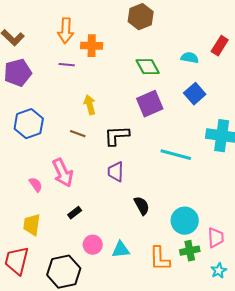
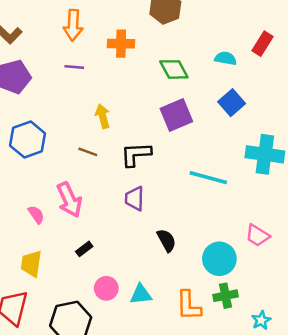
orange cross: (92, 46) -> (121, 44), moved
pink trapezoid: (216, 238) -> (258, 235), moved, turned 125

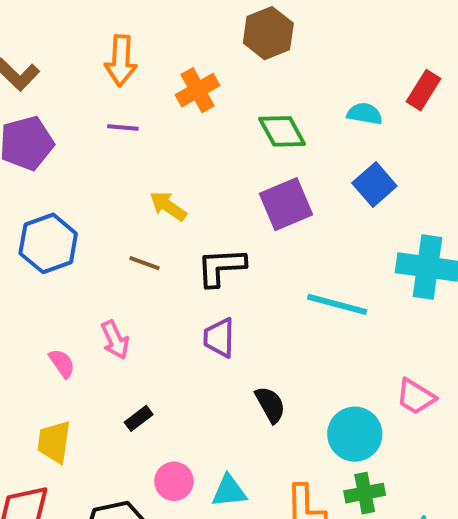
orange cross: (121, 44) -> (198, 90), turned -30
yellow arrow: (103, 116) -> (168, 206), turned -40
pink arrow: (69, 200) -> (115, 340), size x0.7

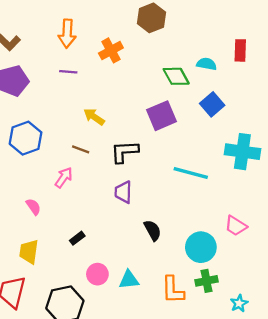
red rectangle: (424, 90) -> (240, 50), turned -30
green diamond: (282, 131) -> (176, 76), moved
pink arrow: (115, 340) -> (64, 177), moved, turned -120

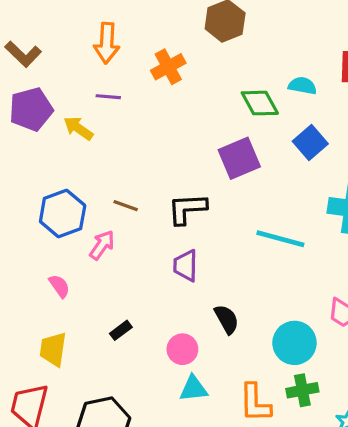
yellow arrow: (94, 117) -> (78, 128), moved
blue hexagon: (26, 138) -> (63, 213), moved
pink circle: (97, 274) -> (182, 349), moved

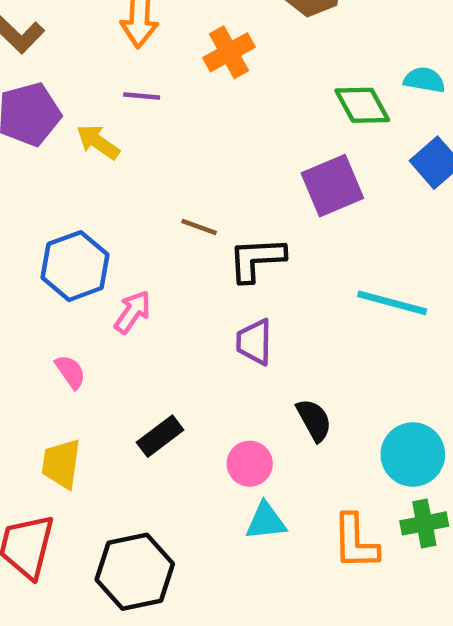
brown line: (126, 206) -> (199, 227), moved
black rectangle: (121, 330) -> (160, 436), size x1.4

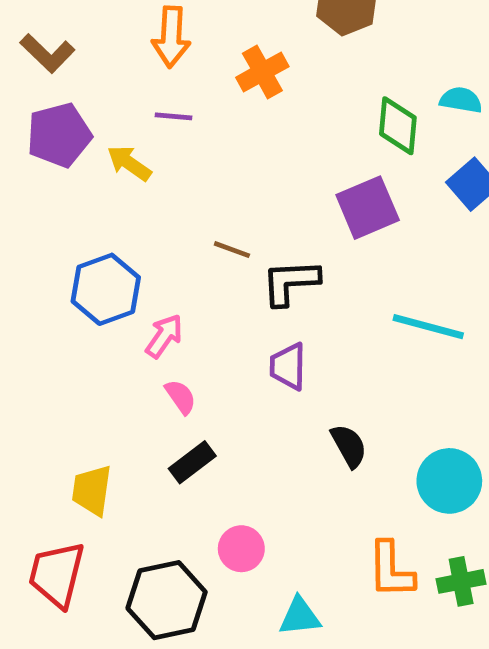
green diamond: (362, 105) -> (398, 126), turned 34
pink semicircle: (70, 372) -> (181, 397), moved
pink circle: (250, 464) -> (241, 549), moved
cyan triangle: (266, 521) -> (300, 616), moved
green cross: (424, 523) -> (461, 581), moved

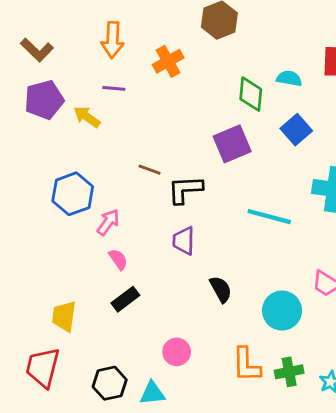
pink circle: (241, 549) -> (177, 352), moved
black hexagon: (167, 600) -> (110, 383), size x0.7
cyan triangle: (300, 616) -> (152, 393), moved

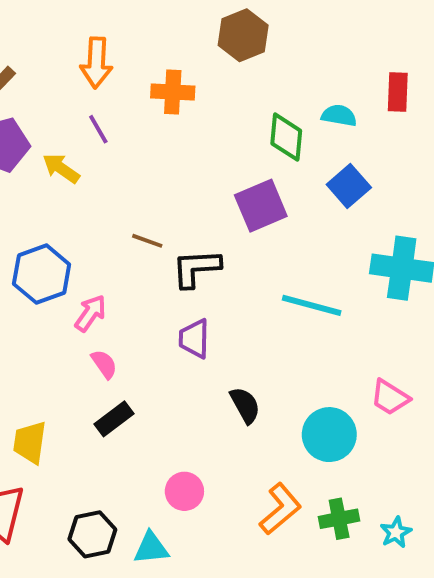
orange cross: (168, 61) -> (173, 92), turned 32
purple line: (114, 88) -> (98, 129), turned 55
orange L-shape: (246, 365) -> (280, 509), turned -129

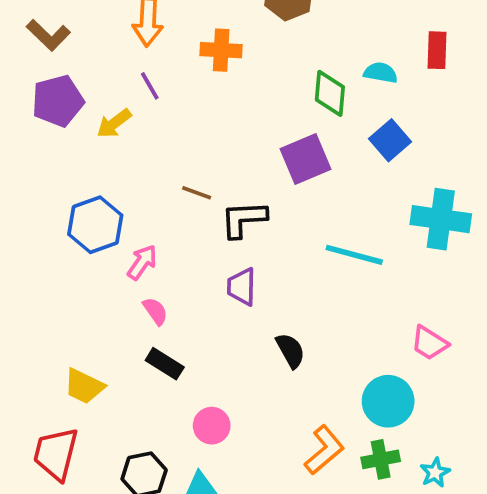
yellow arrow: (61, 168) -> (114, 123), turned -72
black rectangle: (114, 419) -> (165, 364), turned 69
cyan circle: (329, 435) -> (388, 401), moved
yellow trapezoid: (30, 442) -> (84, 386), turned -72
pink circle: (184, 491) -> (212, 426), moved

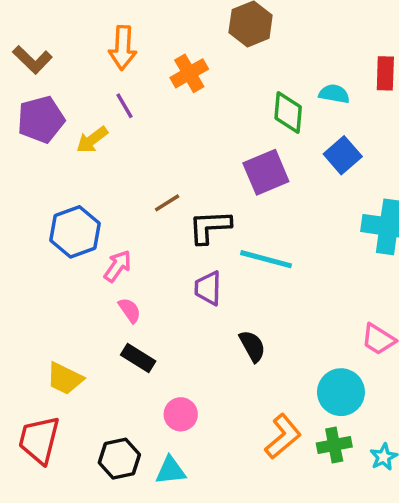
orange cross: (221, 50) -> (189, 73), turned -33
brown line: (197, 193) -> (167, 203), turned -52
cyan line: (354, 255) -> (266, 259), moved

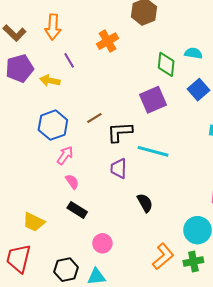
orange arrow: (123, 48) -> (53, 27), moved
yellow arrow: (92, 140) -> (50, 81), turned 48
blue hexagon: (75, 232) -> (53, 125), moved

